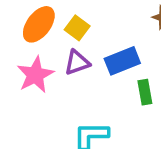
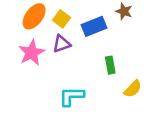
blue rectangle: (122, 61) -> (94, 26), moved

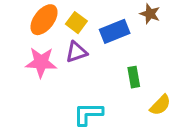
pink star: (32, 53) -> (41, 62), turned 30

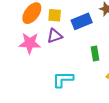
yellow square: (76, 23) -> (55, 15), turned -32

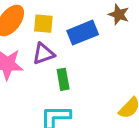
green rectangle: (95, 54) -> (63, 79), moved

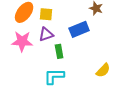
blue rectangle: (83, 33) -> (79, 29), moved

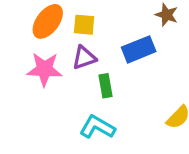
cyan L-shape: (54, 76) -> (97, 127), turned 30

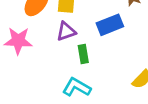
pink star: (44, 69) -> (18, 41), moved

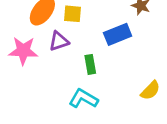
purple triangle: (66, 31) -> (59, 41), moved

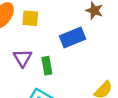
purple triangle: (59, 41) -> (23, 58), moved, turned -42

